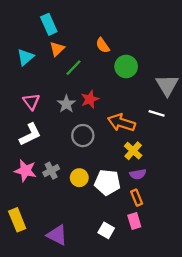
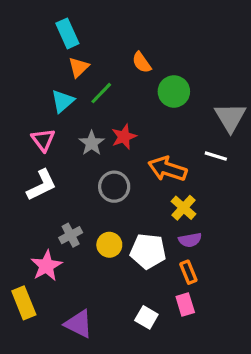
cyan triangle: (25, 57) -> (63, 101), moved
pink star: (25, 171) -> (46, 266), moved, turned 30

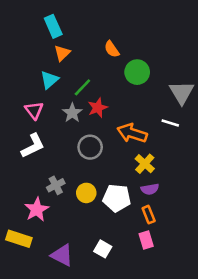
green line: (101, 93) -> (82, 87), moved
yellow rectangle: (24, 303) -> (19, 239), turned -50
white square: (146, 317) -> (103, 249), moved

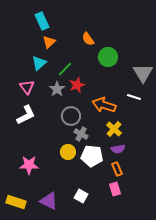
gray cross: (56, 185) -> (81, 134), moved, turned -32
pink star: (37, 209) -> (29, 165), turned 30
yellow rectangle: (19, 239) -> (16, 202), moved

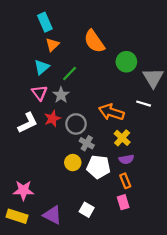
orange semicircle: (88, 39) -> (94, 41), size x1.6
green circle: (108, 57) -> (126, 62), moved
red star: (77, 85) -> (52, 119), moved
pink triangle: (27, 87) -> (40, 93), moved
pink star: (29, 165) -> (23, 190), moved

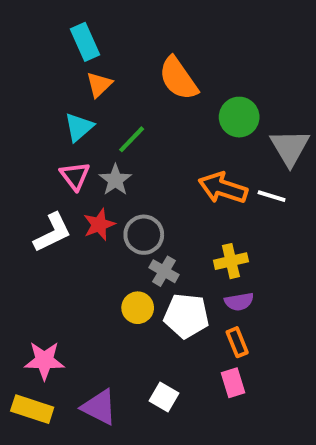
orange arrow: (111, 112) -> (223, 188), moved
yellow cross: (122, 138) -> (231, 261), turned 35

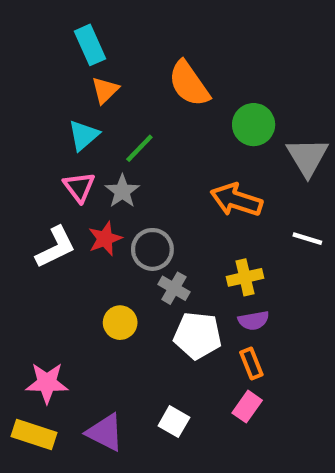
white line: (272, 196) -> (307, 239), moved
yellow circle: (138, 308) -> (120, 323), moved
pink rectangle: (233, 383) -> (247, 407), turned 52

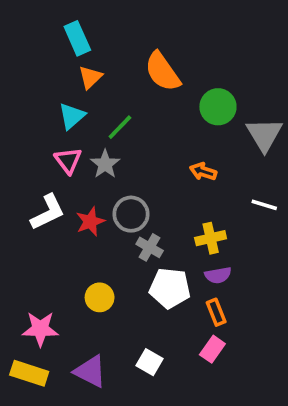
orange arrow: (236, 200) -> (203, 172), size x0.6
red star: (105, 239) -> (90, 222), moved
yellow circle: (120, 323) -> (100, 297), moved

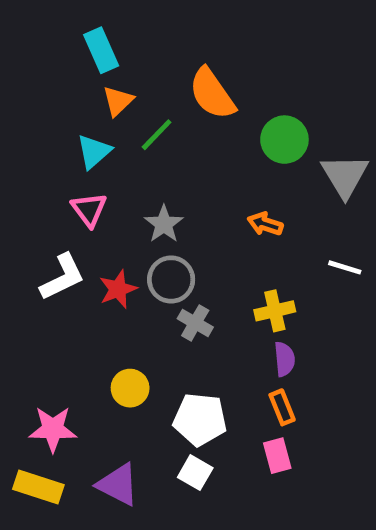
green line: (120, 127) -> (157, 135), moved
gray star: (105, 164) -> (164, 224), moved
purple semicircle: (218, 275) -> (284, 359), turned -85
white pentagon: (170, 288) -> (200, 419), moved
pink rectangle: (212, 349) -> (277, 456), turned -50

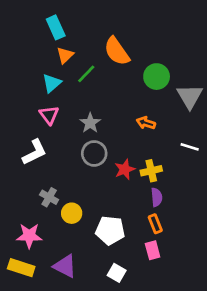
red star: (118, 289) -> (125, 169), moved
gray cross: (195, 323) -> (49, 197), moved
white square: (195, 473) -> (117, 273), moved

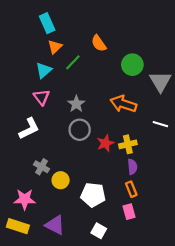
orange semicircle: (117, 51) -> (99, 43), size x0.7
orange arrow: (146, 123) -> (123, 104), size x1.6

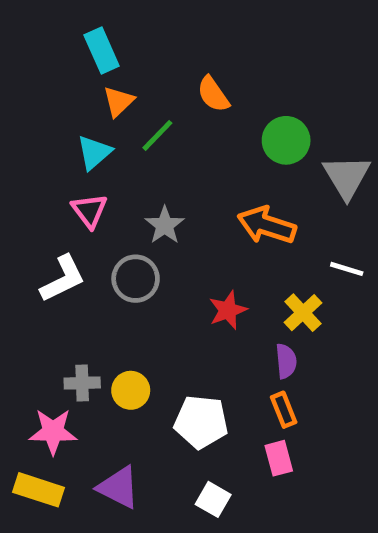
gray circle: (80, 130) -> (136, 279), moved
yellow cross: (128, 144) -> (303, 313), moved, turned -30
gray cross: (41, 167) -> (82, 383), moved, turned -32

